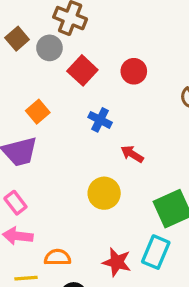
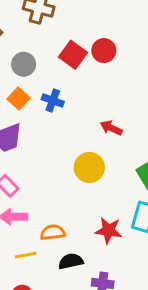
gray circle: (49, 48) -> (24, 64), moved
red square: (82, 70) -> (73, 55), moved
blue cross: (100, 120) -> (53, 100), moved

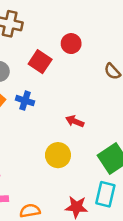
red circle: (104, 51) -> (71, 44), moved

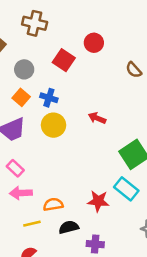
yellow circle: (58, 155) -> (54, 125), moved
cyan rectangle: (105, 194) -> (126, 189), turned -65

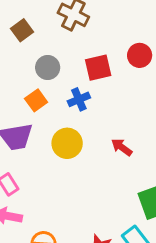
red square: (64, 60) -> (98, 68), turned 30
blue cross: (49, 98) -> (79, 99), moved, turned 36

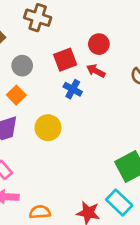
blue cross: (79, 99) -> (73, 89), moved, turned -30
red arrow: (122, 147) -> (96, 71), moved

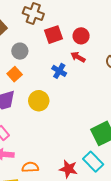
red square: (65, 60) -> (54, 35), moved

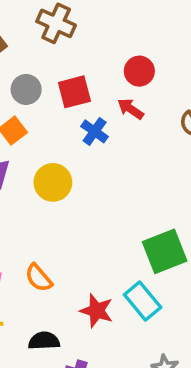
red square: (54, 35) -> (74, 92), moved
orange semicircle: (30, 167) -> (39, 278), moved, turned -133

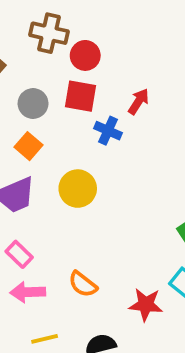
red circle: (139, 71) -> (85, 55), moved
red square: (74, 92) -> (81, 96), turned 36
red arrow: (131, 109) -> (139, 101), turned 100

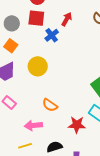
blue cross: (108, 131) -> (52, 35), turned 32
orange semicircle: (83, 284) -> (50, 105), moved
pink arrow: (28, 292) -> (33, 125), moved

